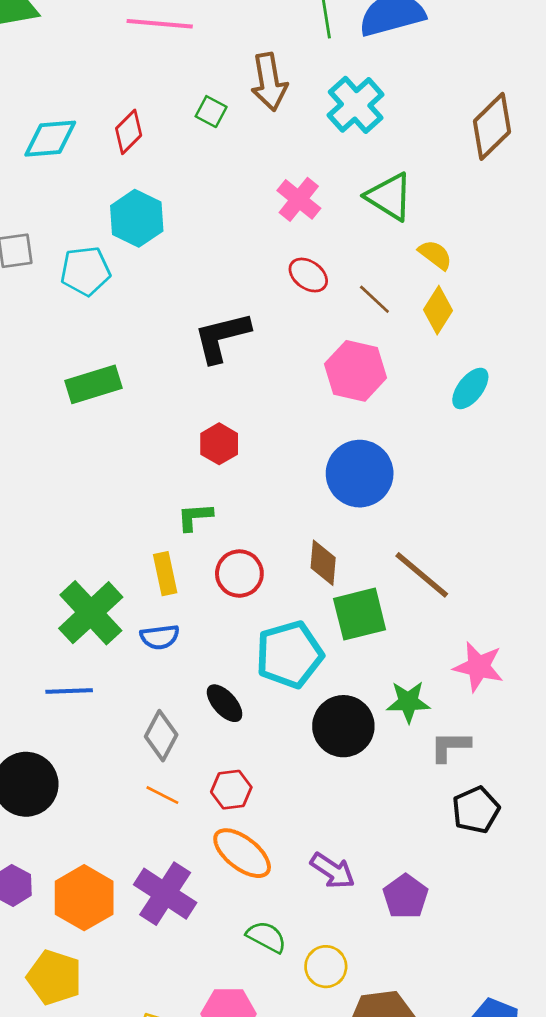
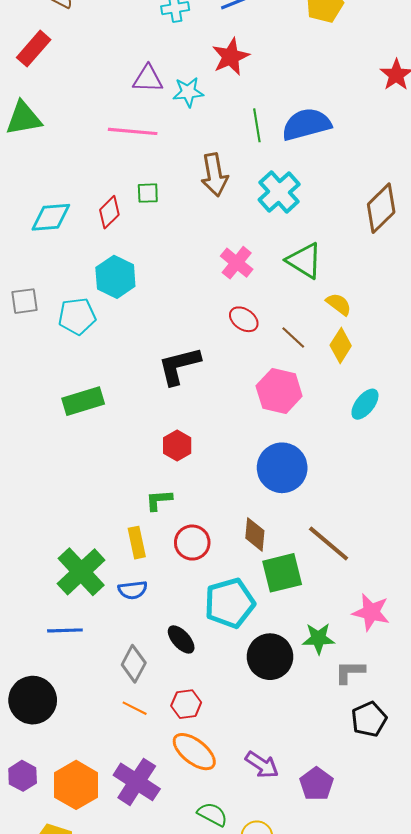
green square: (211, 112) -> (148, 193), moved, turned -30

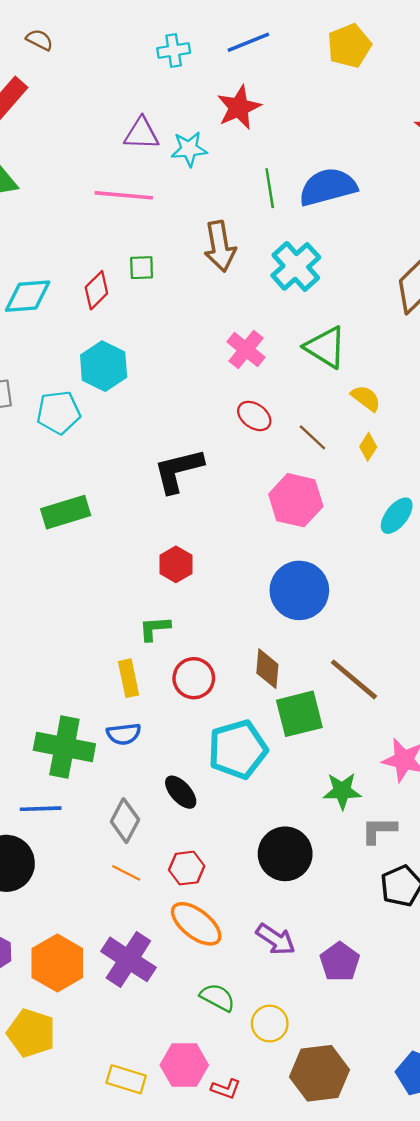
yellow diamond: (341, 346) -> (368, 447), size x0.7
green cross: (81, 572) -> (64, 747), moved, turned -36
blue line: (65, 630) -> (41, 809), moved
black circle: (270, 657) -> (285, 854), moved

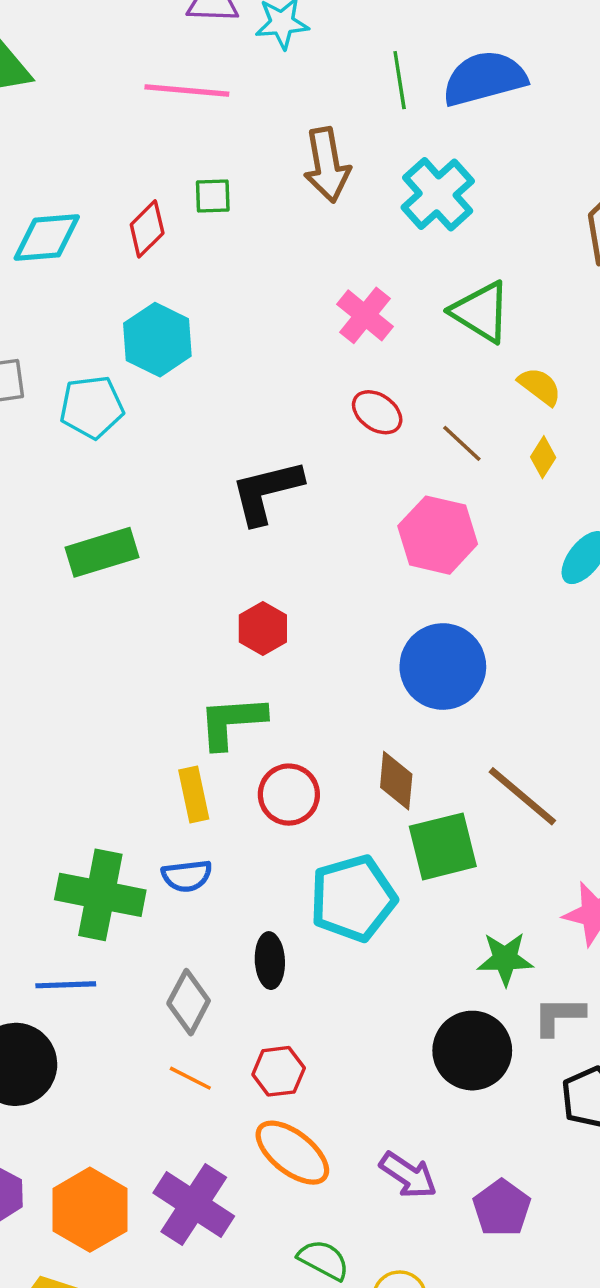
green L-shape: (155, 628) -> (232, 722), size x1.5
black ellipse: (181, 792) -> (270, 961), turned 39
black circle: (285, 854) -> (472, 1051), moved

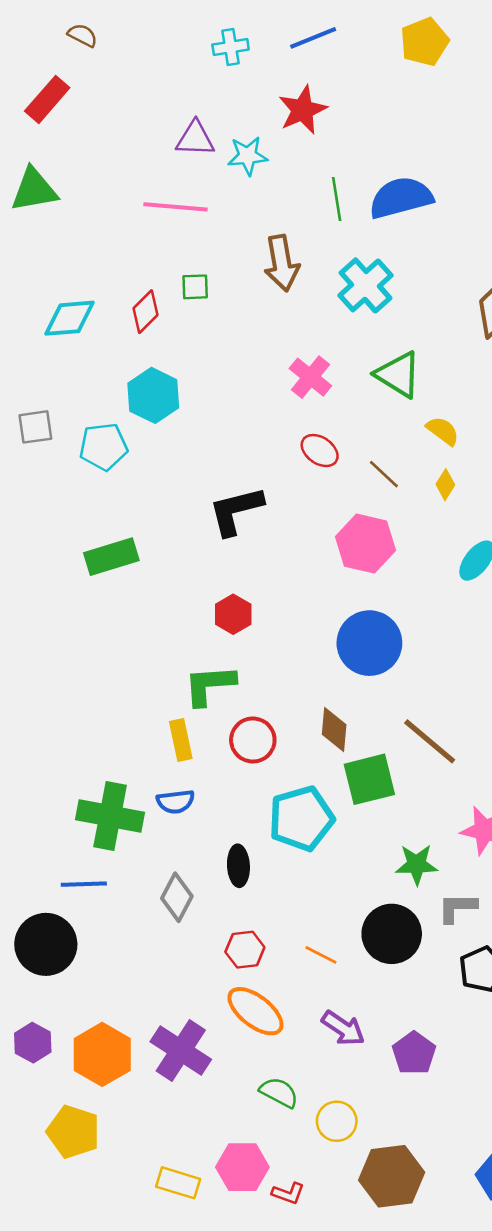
orange line: (190, 1078) -> (321, 955), moved

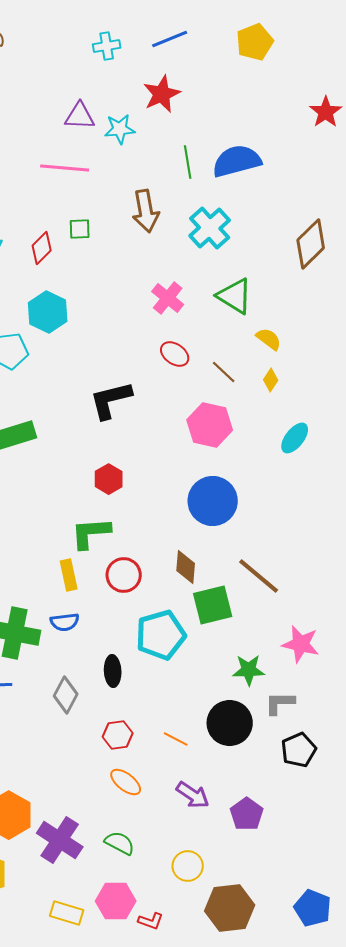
orange ellipse: (255, 1011) -> (126, 782), size x0.7
purple cross: (181, 1050) -> (60, 840), moved
green semicircle: (279, 1092) -> (120, 843), moved

